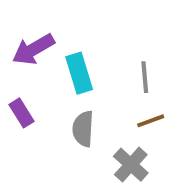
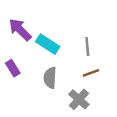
purple arrow: (33, 49) -> (20, 30), turned 75
cyan rectangle: (79, 73) -> (48, 44), turned -40

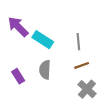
purple rectangle: (13, 68) -> (18, 76), moved
gray cross: (79, 99) -> (87, 89), moved

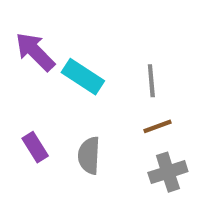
gray semicircle: (45, 70) -> (89, 155), moved
gray cross: (87, 89) -> (168, 172), turned 30

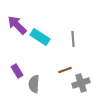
brown line: (158, 126) -> (65, 70), moved
gray semicircle: (89, 155) -> (34, 84), moved

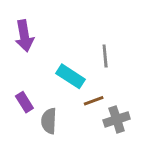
purple arrow: (17, 25) -> (24, 36), turned -145
cyan rectangle: (40, 37) -> (70, 76), moved

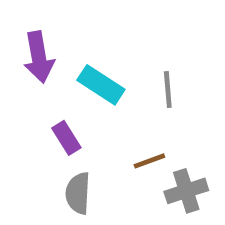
cyan rectangle: (70, 76) -> (101, 85), moved
purple rectangle: (24, 102) -> (66, 138), moved

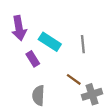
purple rectangle: (66, 138) -> (33, 59), moved
brown line: (149, 161) -> (74, 79), turned 56

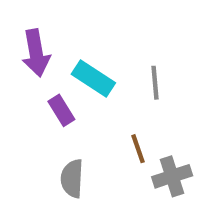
brown line: (74, 79) -> (138, 149), turned 35

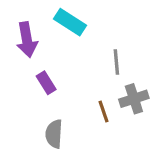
cyan rectangle: (93, 78) -> (70, 22), moved
gray cross: (172, 176) -> (134, 99), moved

